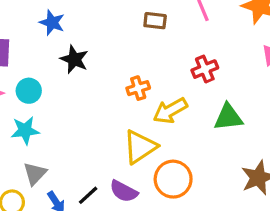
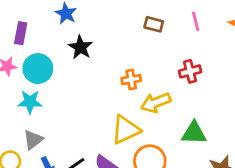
cyan circle: (29, 91) -> (38, 69), size x1.4
green triangle: (228, 117) -> (194, 133), moved

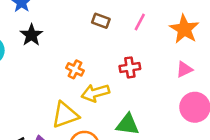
pink line: (196, 21) -> (140, 22), turned 36
orange cross: (131, 80) -> (75, 69), turned 30

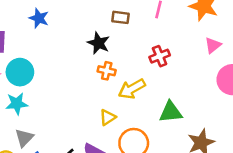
black star: (31, 35) -> (99, 43), moved
yellow triangle: (65, 115) -> (108, 117), size x0.6

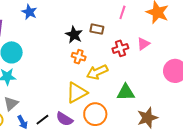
brown rectangle: (120, 17) -> (97, 29), moved
pink triangle: (213, 45) -> (143, 44), moved
yellow triangle: (108, 117) -> (77, 93), size x1.6

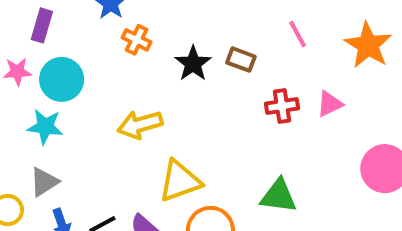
pink line: (122, 12) -> (298, 34), turned -56
orange cross: (79, 57) -> (137, 40), moved
yellow arrow: (97, 72) -> (140, 124), moved

